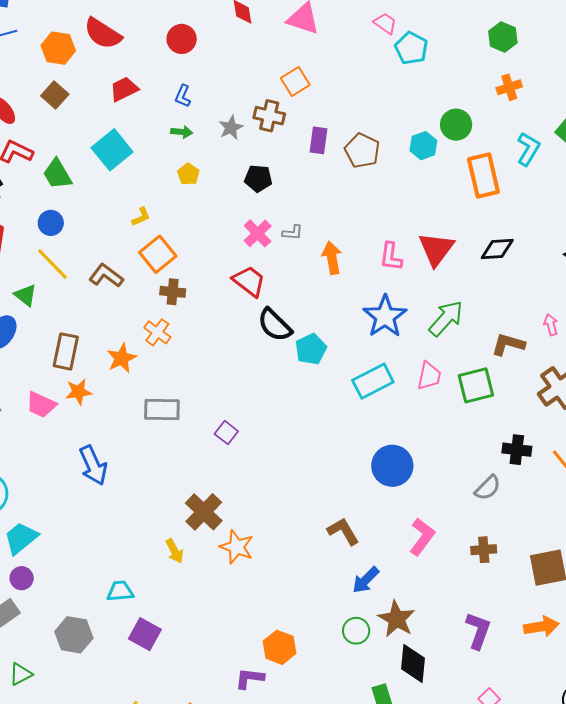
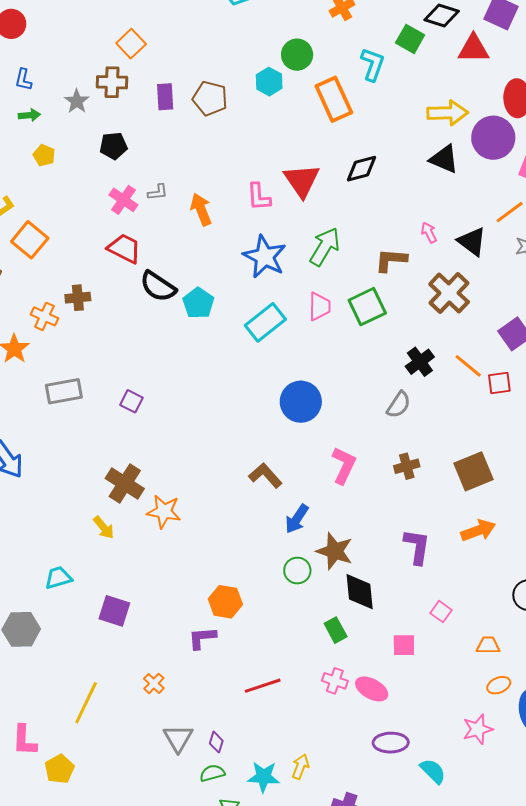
brown cross: (173, 292) -> (78, 298), moved
black cross: (517, 450) -> (420, 362), turned -32
purple square: (145, 634) -> (114, 611), moved

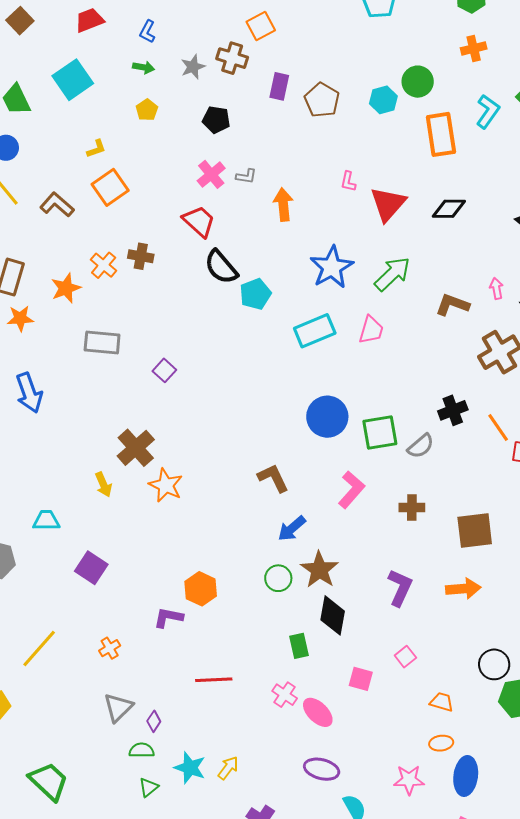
pink L-shape: (259, 197) -> (348, 182), moved, size x0.7
green square: (367, 307) -> (380, 433), moved

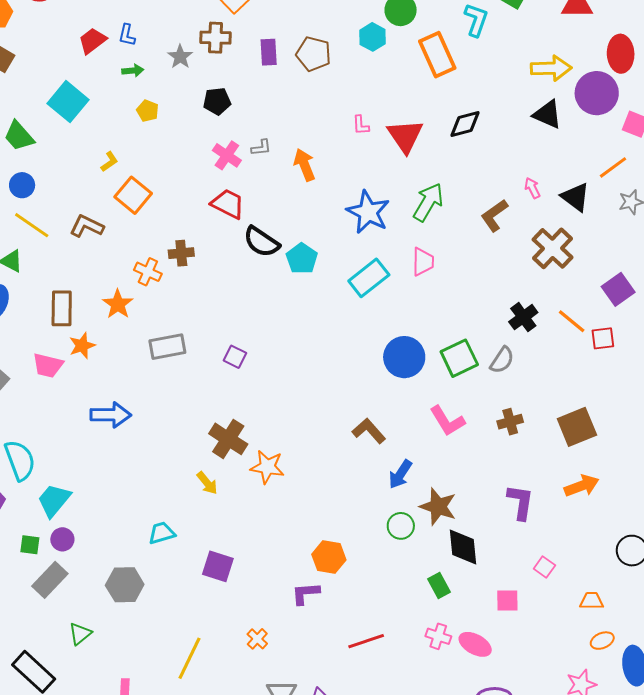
red trapezoid: (89, 20) -> (92, 41), moved
brown L-shape: (452, 305) -> (494, 215), turned -40
blue arrow: (29, 393) -> (111, 415), turned -54
pink L-shape: (351, 490) -> (447, 421), turned 123

